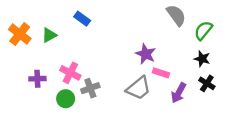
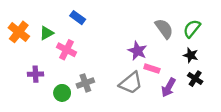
gray semicircle: (176, 15) -> (164, 29), moved
pink cross: (70, 73) -> (67, 50), moved

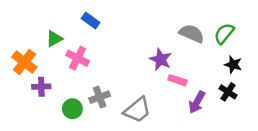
gray semicircle: (164, 29) -> (192, 34), turned -30
orange cross: (19, 32) -> (24, 62), moved
black star: (191, 55) -> (233, 65), moved
gray trapezoid: (131, 83) -> (137, 110), moved

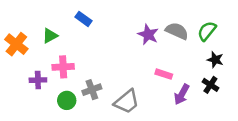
pink cross: (78, 58) -> (63, 67), moved, turned -30
purple star: (161, 59) -> (148, 35), moved
orange cross: (24, 62) -> (16, 44), moved

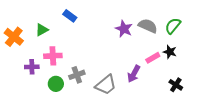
black star: (215, 60) -> (170, 52), moved
pink rectangle: (164, 74) -> (153, 58), moved, turned -48
black cross: (210, 85) -> (176, 85), moved
purple arrow: (182, 94) -> (134, 74), moved

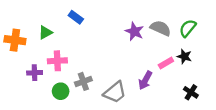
orange cross: (14, 37) -> (15, 40), turned -30

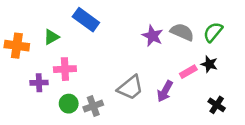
blue rectangle: (76, 17) -> (86, 20), size x1.5
gray cross: (83, 81) -> (93, 106), moved
gray trapezoid: (115, 92) -> (130, 88), moved

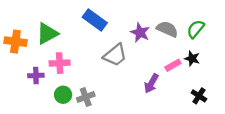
blue rectangle: (86, 20) -> (95, 20), moved
green triangle: (51, 37) -> (47, 34), size x1.5
gray trapezoid: (130, 88) -> (115, 55), moved

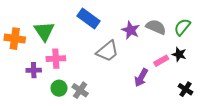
green triangle: (47, 34) -> (44, 31), turned -35
gray cross: (86, 97) -> (80, 90), turned -35

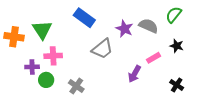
green semicircle: (182, 27) -> (174, 15), moved
black star: (179, 54) -> (177, 46), moved
green circle: (59, 88) -> (46, 80), moved

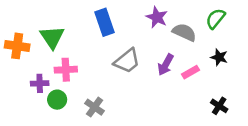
blue rectangle: (84, 18) -> (104, 22), turned 35
purple star: (124, 29) -> (157, 17), moved
purple arrow: (134, 74) -> (166, 65), moved

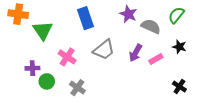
orange cross: (17, 46) -> (18, 14), moved
pink cross: (66, 70) -> (67, 57), moved, turned 36

